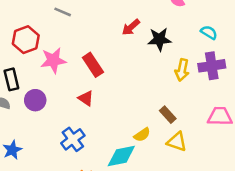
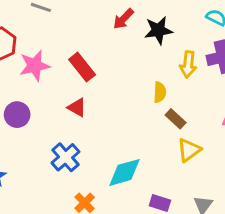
yellow semicircle: (142, 135) -> (160, 92), moved, turned -49
yellow triangle: (177, 142) -> (189, 150), turned -50

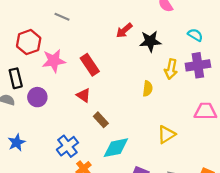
brown rectangle: (176, 119) -> (101, 120), moved
blue cross: (65, 157) -> (67, 146), moved

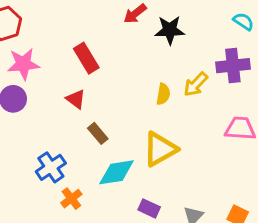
cyan semicircle: (195, 35) -> (243, 21), moved
pink star: (54, 61) -> (23, 64), moved
yellow arrow: (171, 69) -> (196, 84), moved, turned 30
yellow triangle: (166, 135) -> (160, 149), moved, size x1.4

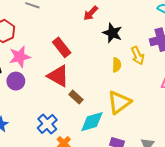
black star: (170, 30) -> (112, 33), moved, turned 30
yellow arrow: (196, 84) -> (138, 56), turned -60
red triangle: (76, 99) -> (58, 76), size x1.6

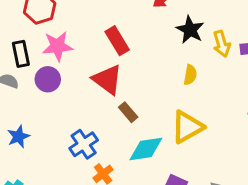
yellow arrow: (138, 56) -> (222, 44), moved

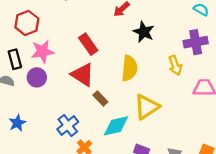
yellow arrow: (222, 44) -> (175, 65), moved
yellow semicircle: (190, 75) -> (129, 68), moved, size x1.6

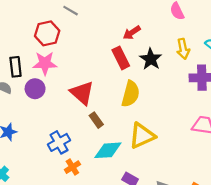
red hexagon: (27, 23) -> (47, 33), moved
red rectangle: (88, 44) -> (121, 58), moved
yellow arrow: (175, 65) -> (183, 49), moved

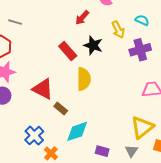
red arrow: (132, 33) -> (82, 18), moved
yellow triangle: (142, 136) -> (142, 127), moved

